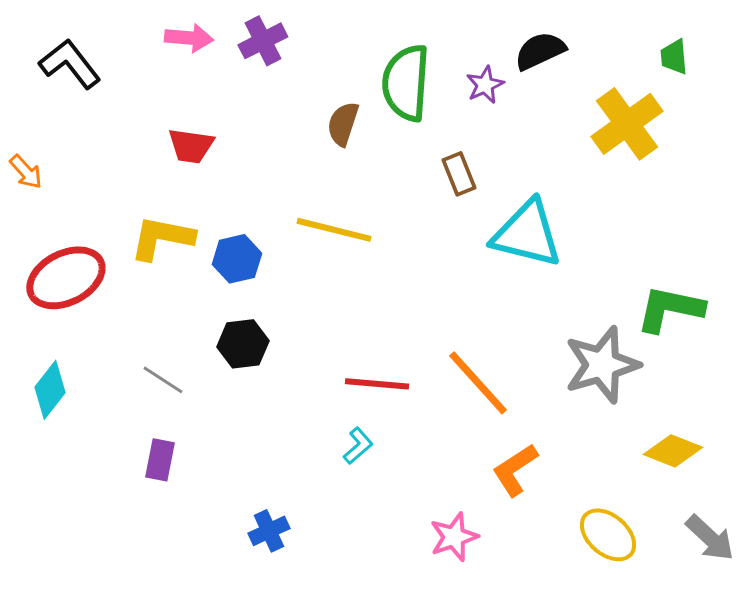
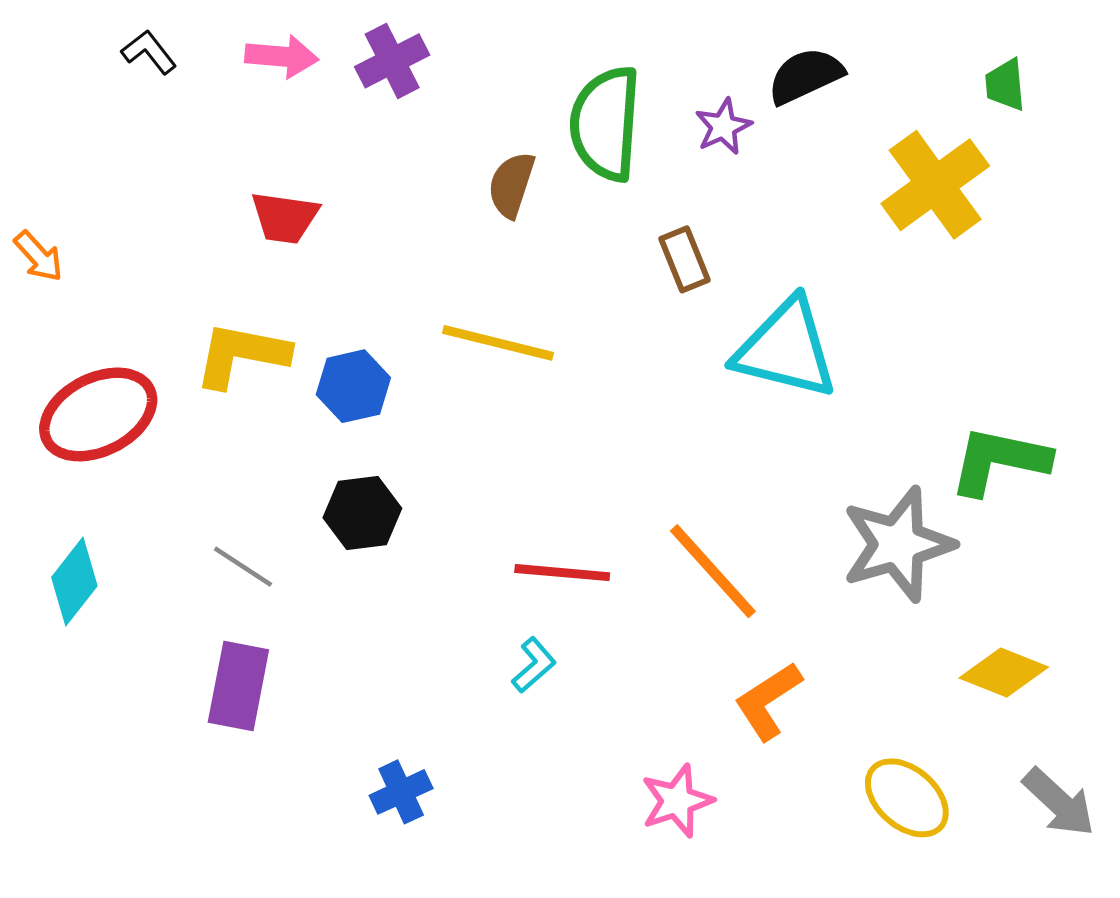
black L-shape: (70, 64) -> (149, 52), moved, size x0.6
purple rectangle: (160, 460) -> (238, 686), size x1.4

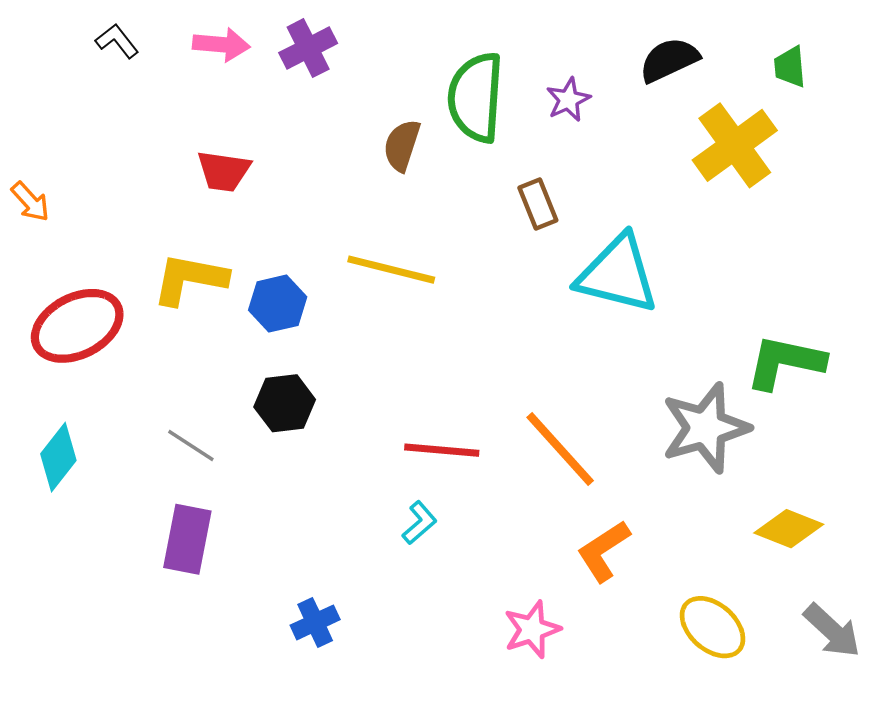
black semicircle: (805, 76) -> (669, 60), moved

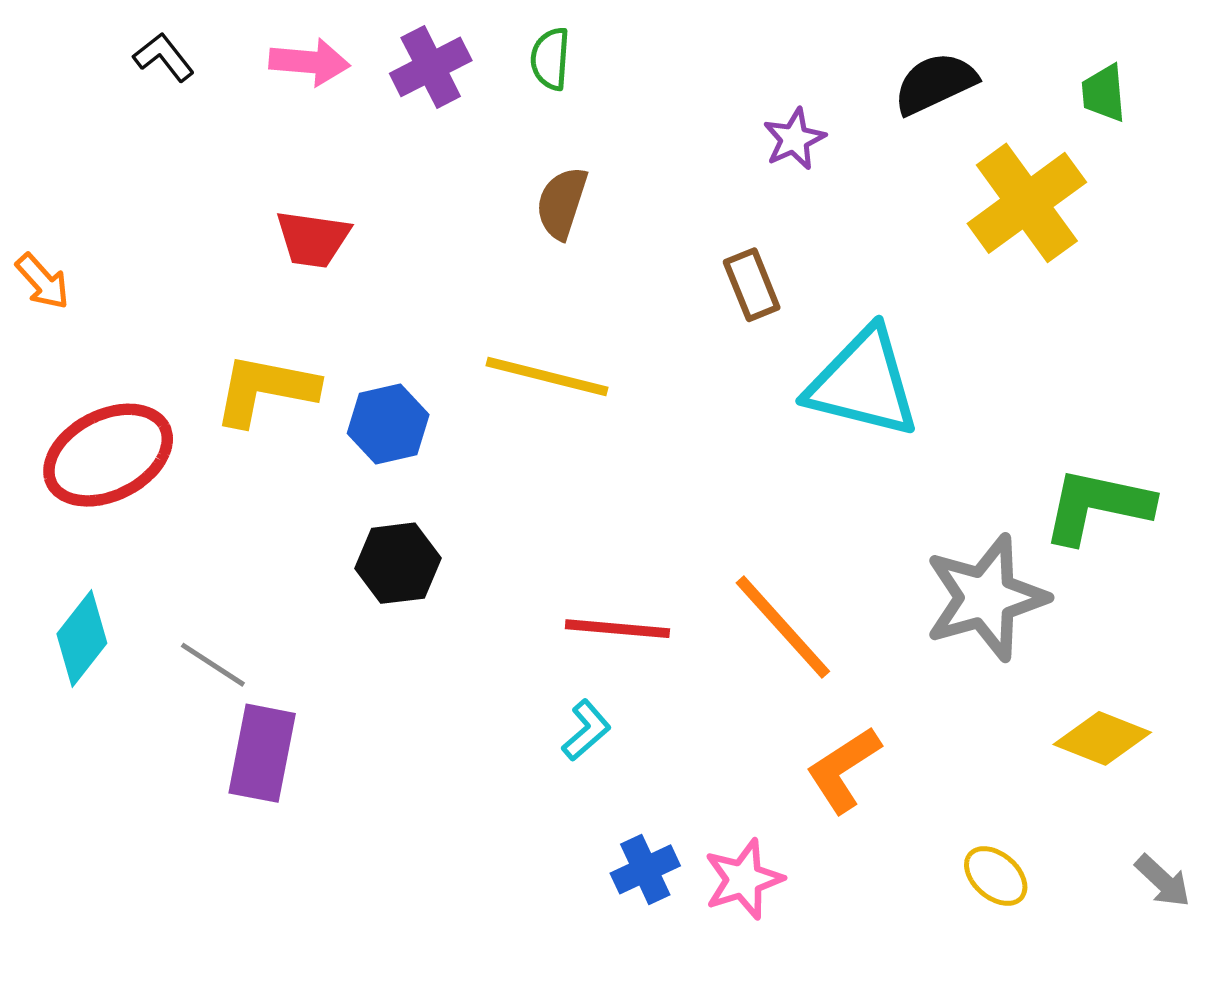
green semicircle: (476, 97) -> (550, 59), moved, size x0.5
gray line: (191, 445) -> (213, 665), moved
blue cross: (315, 622) -> (645, 869), moved
yellow ellipse: (713, 627) -> (996, 876), size x0.7
gray arrow: (832, 631) -> (1163, 881), size x0.7

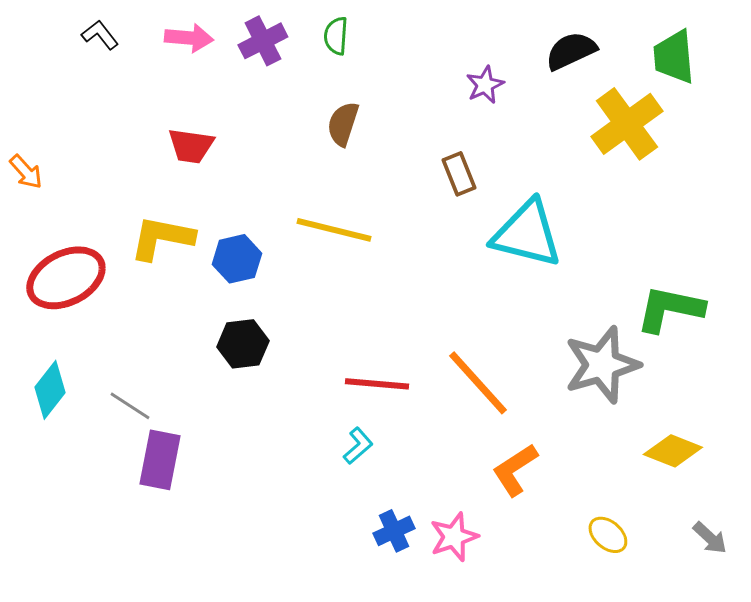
green trapezoid: (1104, 93) -> (674, 57), size x1.5

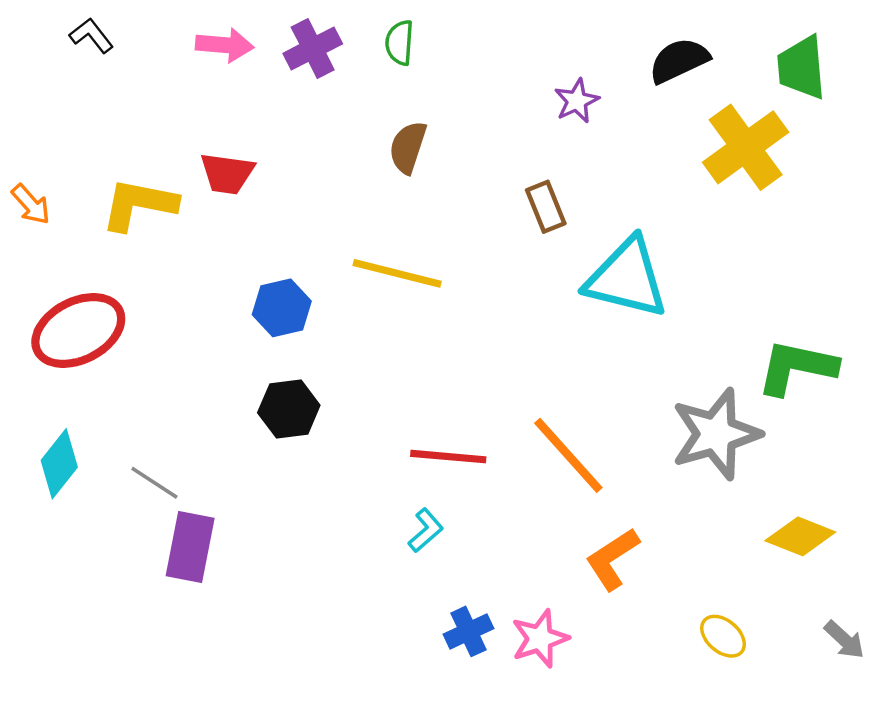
black L-shape: (100, 35) -> (91, 35), moved
yellow L-shape: (162, 238) -> (139, 204), moved

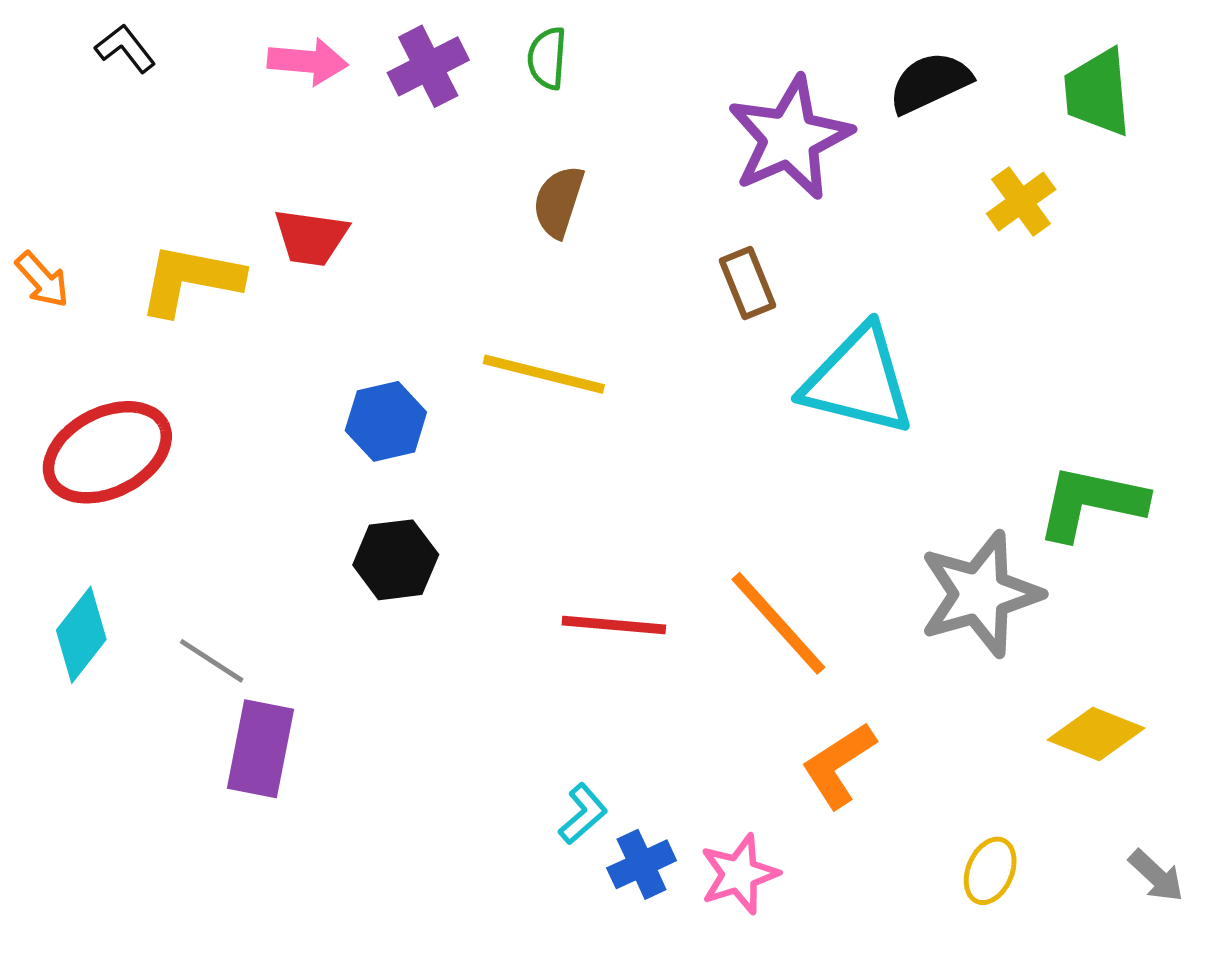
purple star: (577, 101) -> (790, 138), size x2.0
yellow cross: (746, 147) -> (1021, 202), size x0.6
cyan L-shape: (426, 530) -> (583, 814), moved
yellow ellipse: (723, 636) -> (990, 871), turned 72

